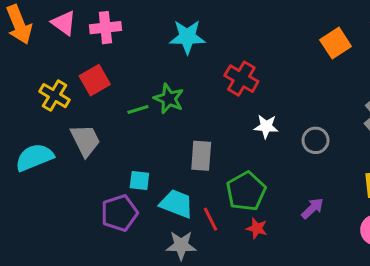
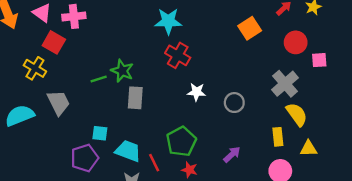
cyan star: (187, 37) -> (168, 21), moved
red square: (95, 80) -> (54, 42), moved, turned -30
gray rectangle: (201, 156) -> (135, 98), moved

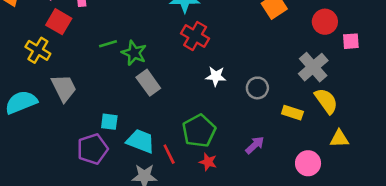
green line: (99, 79) -> (108, 44), moved
gray rectangle: (135, 98) -> (148, 83), turned -40
yellow rectangle: (278, 137) -> (292, 113), moved, turned -66

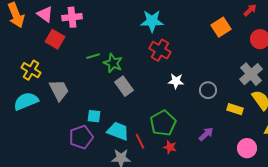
yellow cross: (38, 50) -> (31, 70), moved

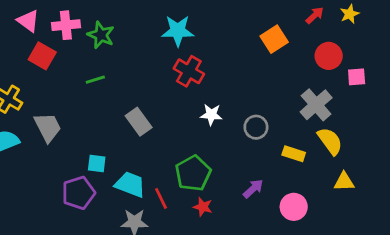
green star: (113, 63) -> (101, 35), moved
pink circle: (247, 148) -> (294, 207), moved

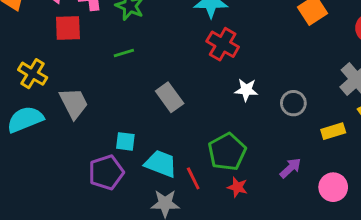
red square: (42, 56) -> (68, 28), turned -32
yellow rectangle: (294, 154) -> (333, 131), turned -35

